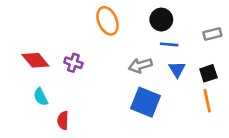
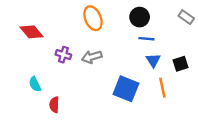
gray rectangle: (212, 34) -> (186, 17), moved, turned 49
red diamond: (35, 60) -> (32, 32), moved
gray arrow: (140, 65) -> (92, 57), moved
orange line: (207, 101) -> (162, 88), moved

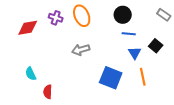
red diamond: (32, 32) -> (28, 28), turned -60
purple cross: (63, 55) -> (56, 18), moved
black square: (181, 64) -> (156, 46), moved, turned -32

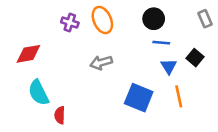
gray rectangle: (164, 15) -> (205, 19), turned 32
red diamond: (28, 28) -> (28, 54), moved
cyan semicircle: (31, 74) -> (38, 93), size x1.5

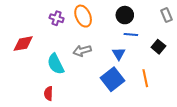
blue triangle: (169, 66) -> (119, 54), moved
cyan semicircle: (38, 93) -> (56, 64), moved
blue square: (139, 98) -> (113, 79), turned 30

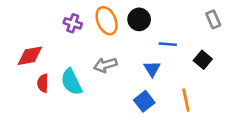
black circle: (125, 15) -> (139, 19), moved
blue square: (113, 79) -> (144, 101), size x0.7
red semicircle: (48, 93) -> (43, 83), moved

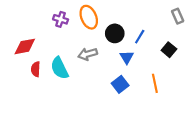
black circle: (139, 19) -> (115, 33), moved
blue line: (168, 44) -> (140, 37), turned -64

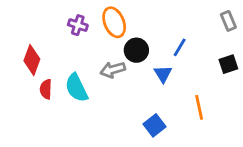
black circle: (115, 33) -> (136, 50), moved
red diamond: (25, 46) -> (32, 60), turned -60
black square: (169, 50) -> (228, 64), moved, turned 32
blue square: (120, 84) -> (155, 125), moved

